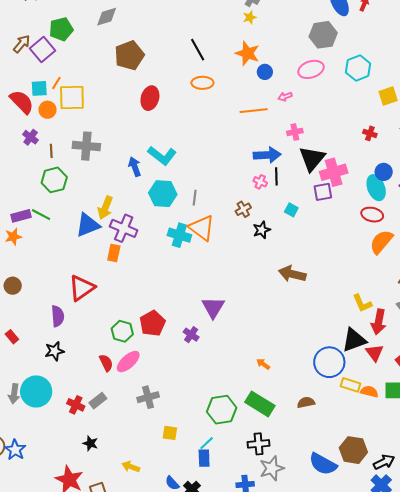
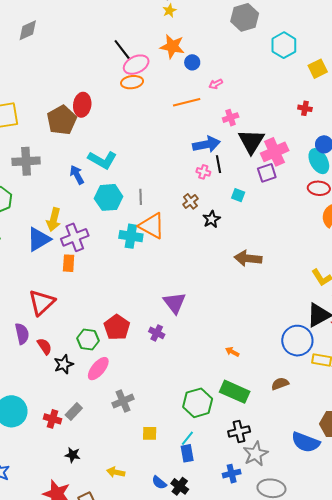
brown pentagon: (129, 55) -> (62, 120), moved
pink ellipse: (311, 69) -> (136, 65), moved
purple cross: (124, 228) -> (75, 237), turned -36
black star: (54, 351) -> (64, 364), moved
red semicircle: (106, 363) -> (44, 346), moved

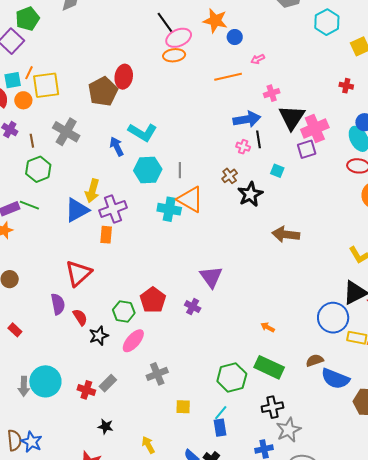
gray cross: (26, 161) -> (66, 132), turned 32
black star: (212, 219) -> (250, 194), size x1.4
blue semicircle: (306, 442) -> (335, 379), moved
yellow arrow: (116, 472) -> (148, 445), turned 48

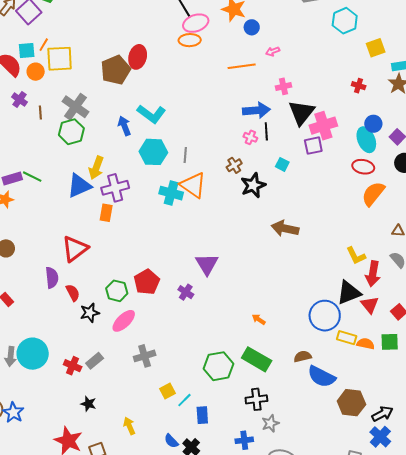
green hexagon: (38, 169) -> (71, 132), moved
yellow square: (183, 407) -> (167, 391), turned -35
cyan line: (221, 413) -> (184, 400), moved
gray star: (288, 430) -> (270, 423), size x0.7

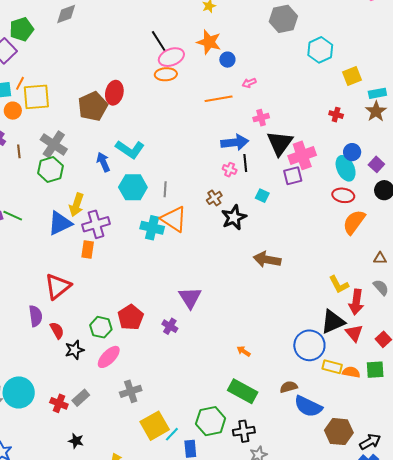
green hexagon: (219, 366) -> (211, 421), moved
yellow square: (167, 391) -> (155, 426), size x1.8

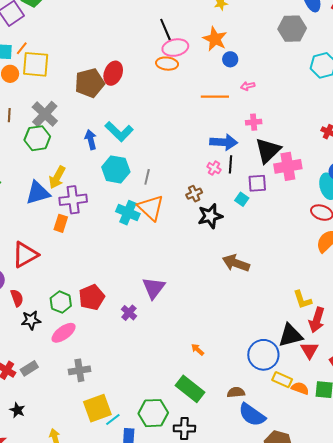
purple square: (293, 176) -> (257, 183), moved

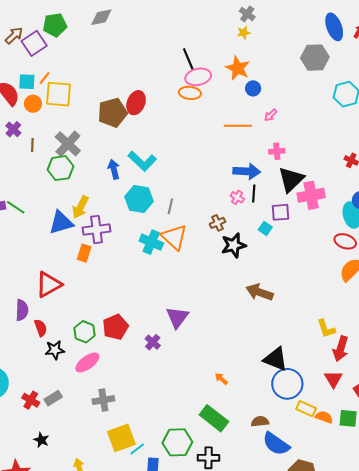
pink arrow: (248, 86) -> (271, 115), turned -32
black triangle: (290, 335) -> (276, 359), moved, turned 36

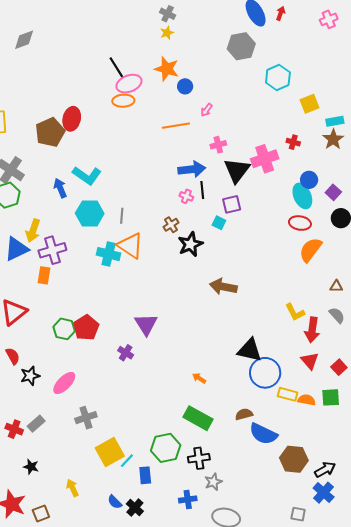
pink cross: (311, 195) -> (265, 159), moved
red pentagon: (115, 327) -> (86, 328), moved
green hexagon: (84, 332) -> (64, 329), moved

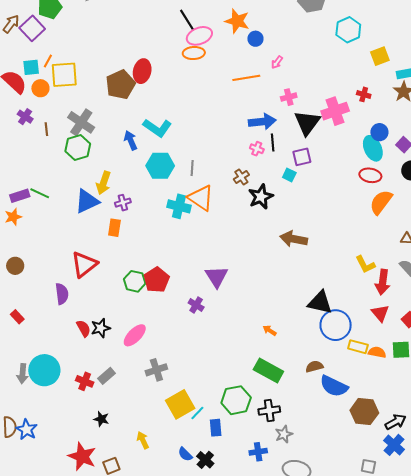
purple cross: (52, 250) -> (123, 203), size x0.6
red semicircle: (13, 356) -> (84, 328), moved

